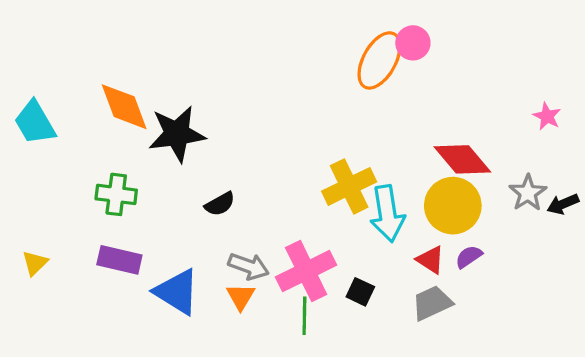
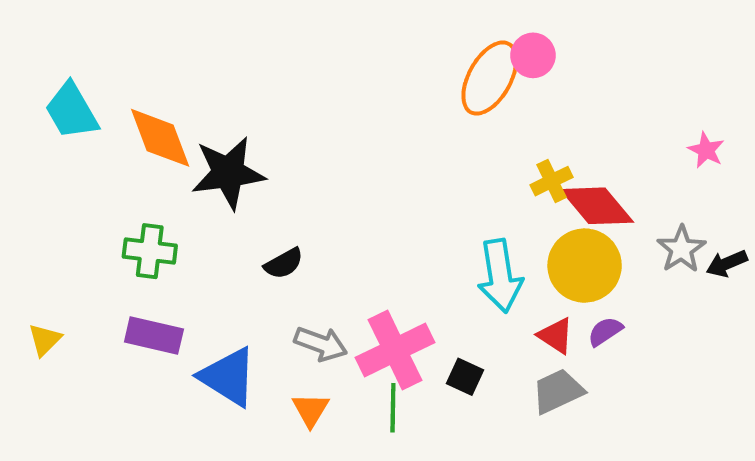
cyan trapezoid: (35, 123) -> (72, 111), moved
yellow cross: (349, 186) -> (552, 181), moved, size x0.6
orange triangle: (241, 297) -> (311, 410), moved

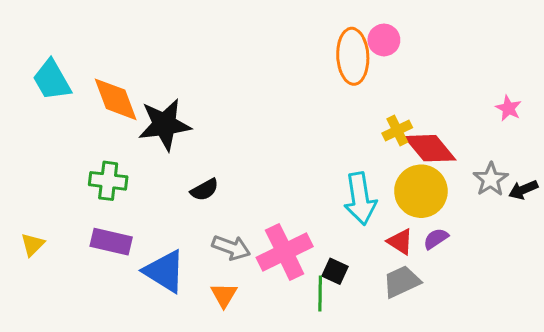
orange ellipse: (490, 78) -> (353, 56), turned -32
green line: (393, 408) -> (320, 293), moved

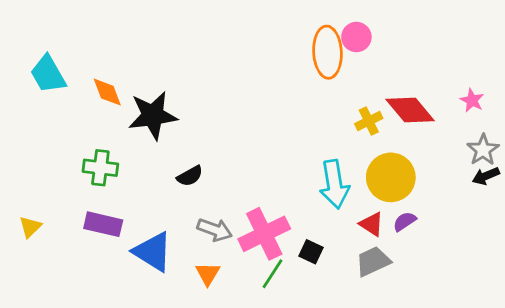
orange diamond: (116, 99) -> (107, 92), size x0.7
red diamond: (430, 148) -> (410, 110), moved
gray star: (491, 179) -> (483, 150), moved
green line: (320, 293) -> (272, 274), moved, turned 32

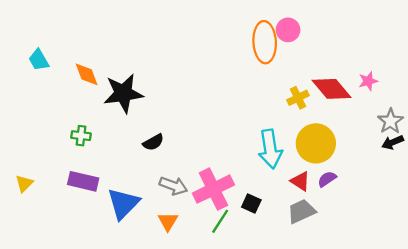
cyan trapezoid: (48, 74) -> (39, 60), size x0.7
pink star: (472, 100) -> (368, 81), moved, turned 30
green cross: (100, 168) -> (81, 136), size x0.7
blue triangle: (153, 252) -> (123, 204), turned 42

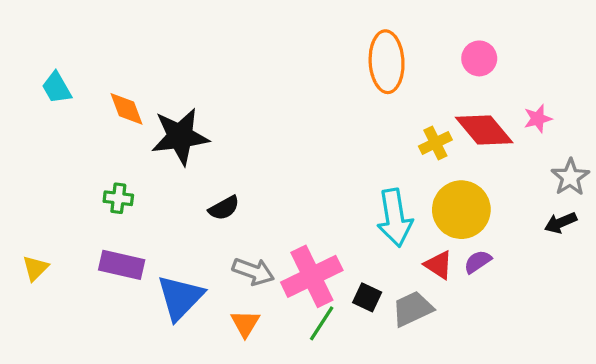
pink circle: (288, 30) -> (479, 58), moved
black arrow: (393, 142) -> (561, 223), moved
gray trapezoid: (301, 211) -> (413, 309), moved

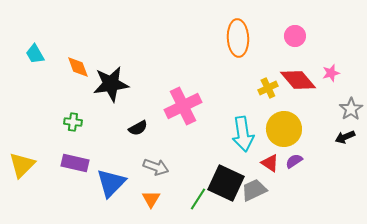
yellow triangle: (35, 268) -> (22, 165), size x1.6
pink cross: (312, 276) -> (183, 106), moved
black square: (367, 297) -> (226, 183), size x2.0

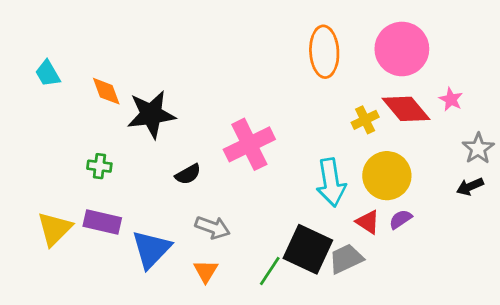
pink circle: (295, 36) -> (402, 49), size x1.8
pink star: (331, 73) -> (451, 99), turned -30
yellow triangle: (22, 165) -> (54, 229), moved

